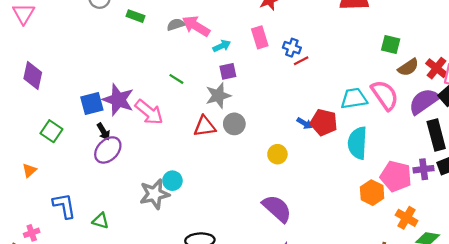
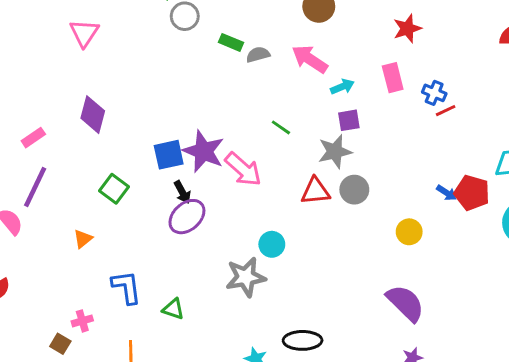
gray semicircle: (176, 25) -> (258, 55), moved
cyan circle: (172, 181) -> (272, 244), moved

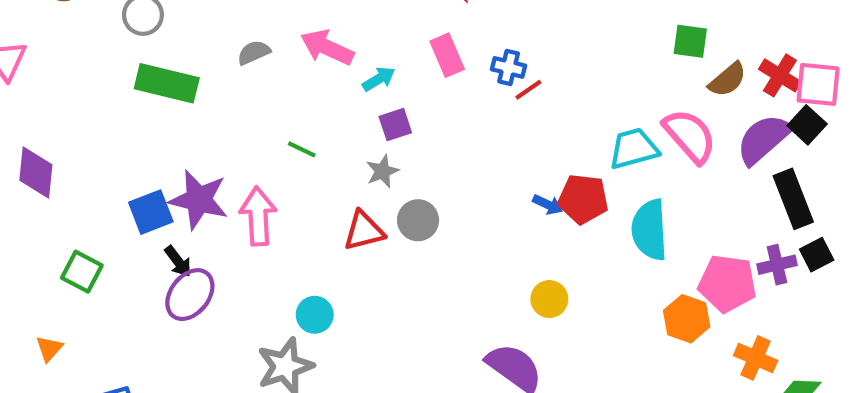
green rectangle: (231, 42) -> (167, 83), moved, size x1.8
gray star: (335, 152) -> (382, 171), size x0.7
pink arrow: (243, 169) -> (258, 216), turned -126
yellow circle: (409, 232) -> (549, 299), moved

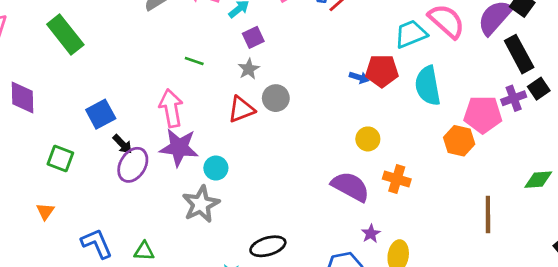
green rectangle: (167, 83) -> (65, 35), moved, turned 45
purple star: (199, 200) -> (179, 147), moved
orange cross: (756, 358) -> (397, 179), moved

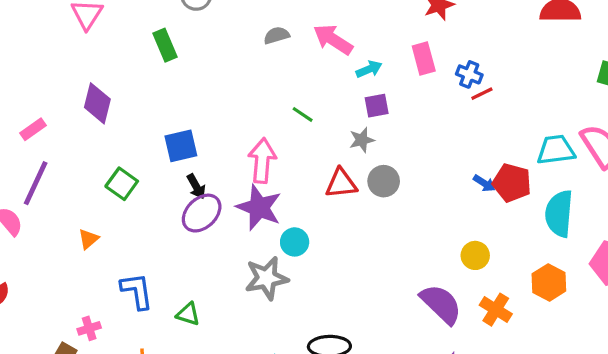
green rectangle: (65, 35) -> (165, 45), size x0.7
orange hexagon: (459, 141) -> (549, 282), moved

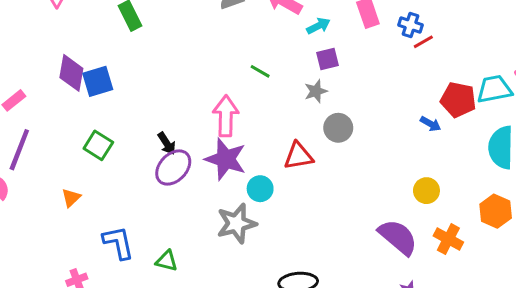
blue square: (181, 146) -> (98, 81), moved
red triangle: (341, 183) -> (299, 156), moved
red pentagon: (512, 183) -> (458, 100), moved

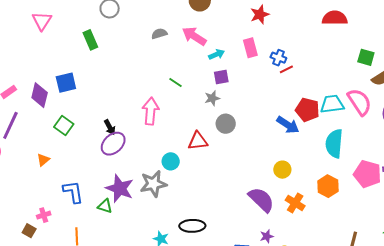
purple diamond: (71, 73) -> (40, 95), moved
blue arrow: (431, 124) -> (288, 125), size x1.6
purple star: (226, 159) -> (120, 188), moved

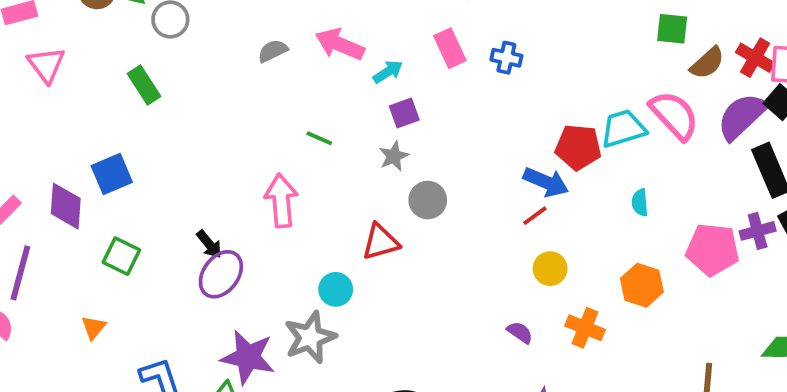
red line: (286, 69) -> (535, 216), moved
cyan semicircle: (334, 144) -> (640, 203), size x0.5
purple semicircle: (261, 200) -> (520, 332), size x0.5

